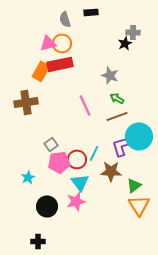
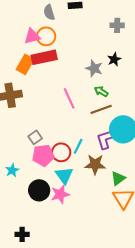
black star: (125, 43) -> (114, 59), moved
black circle: (47, 206) -> (39, 190), moved

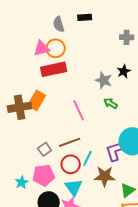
orange rectangle: (25, 64) -> (37, 100), moved
brown line: (101, 109) -> (70, 142), moved
pink pentagon: (43, 155) -> (44, 175), moved

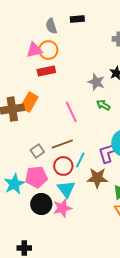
red rectangle: (54, 69) -> (46, 71), size x0.7
cyan star: (22, 182) -> (14, 184), size x1.5

